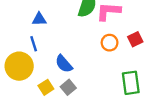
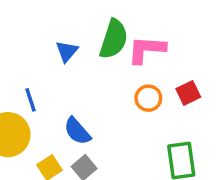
blue triangle: (39, 19) -> (67, 51), moved, turned -48

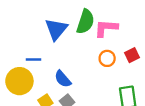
blue triangle: (67, 51) -> (56, 29), size x1.6
blue line: (30, 100) -> (34, 59), turned -72

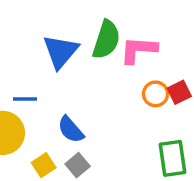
orange circle: (107, 58) -> (156, 94), moved

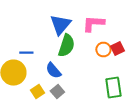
green semicircle: (106, 40) -> (66, 46), moved
blue triangle: (61, 51) -> (60, 24), moved

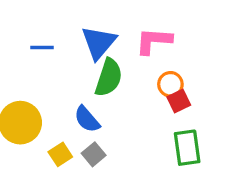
red square: (117, 48) -> (179, 101), moved
blue line: (26, 52) -> (42, 48), moved

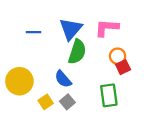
green rectangle: (187, 148) -> (109, 95), moved

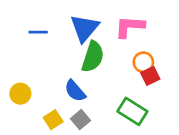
yellow circle: (19, 81) -> (20, 94), size x0.6
green rectangle: (109, 95) -> (132, 111), turned -50

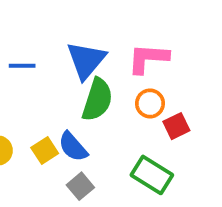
orange circle: (143, 62) -> (150, 103), moved
yellow square: (53, 120) -> (45, 150), moved

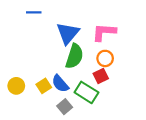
blue line: (22, 66) -> (34, 12), moved
red square: (176, 126) -> (101, 76), moved
green rectangle: (152, 175) -> (86, 92), moved

